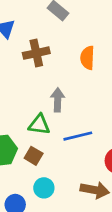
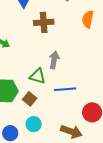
orange semicircle: (87, 58) -> (88, 19), moved

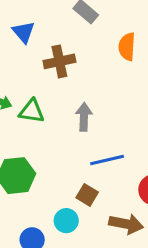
green triangle: (38, 76) -> (32, 111), moved
brown square: (30, 99) -> (87, 195), moved

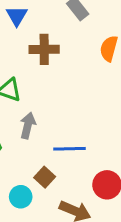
gray arrow: (84, 117) -> (28, 126), moved

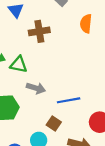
gray arrow: (28, 126) -> (36, 88), turned 102

